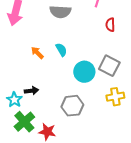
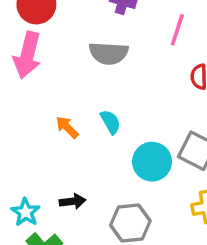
black arrow: (31, 91) -> (73, 201), moved

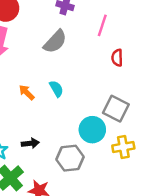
gray semicircle: (109, 53) -> (55, 42), turned -50
cyan circle: (152, 162) -> (92, 130), moved

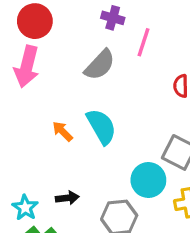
pink line: (102, 25) -> (144, 42), moved
cyan semicircle: (56, 89) -> (101, 126), size x1.6

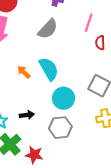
pink line: (144, 42) -> (89, 23), moved
cyan circle: (148, 180) -> (64, 98), moved

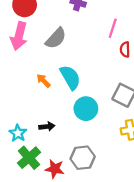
gray semicircle: (48, 29) -> (56, 38), moved
gray hexagon: (60, 128) -> (83, 158), moved

